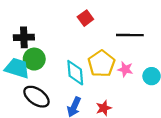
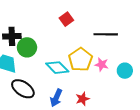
green circle: (34, 59) -> (27, 47), moved
cyan diamond: (75, 73) -> (57, 68), turned -40

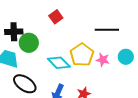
red square: (66, 19) -> (56, 17), moved
cyan circle: (125, 71) -> (126, 57), moved

